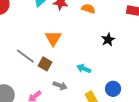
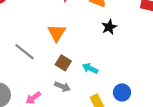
black star: (108, 40) -> (109, 27), moved
brown square: (45, 64) -> (63, 63), moved

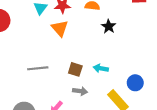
orange triangle: (57, 33) -> (60, 28), moved
gray line: (25, 52) -> (38, 68), turned -30

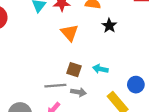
orange triangle: (60, 28) -> (70, 33), moved
gray line: (38, 68) -> (55, 86), moved

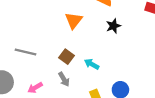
gray line: (55, 86) -> (26, 52), moved
gray arrow: (78, 92) -> (64, 79), turned 32

